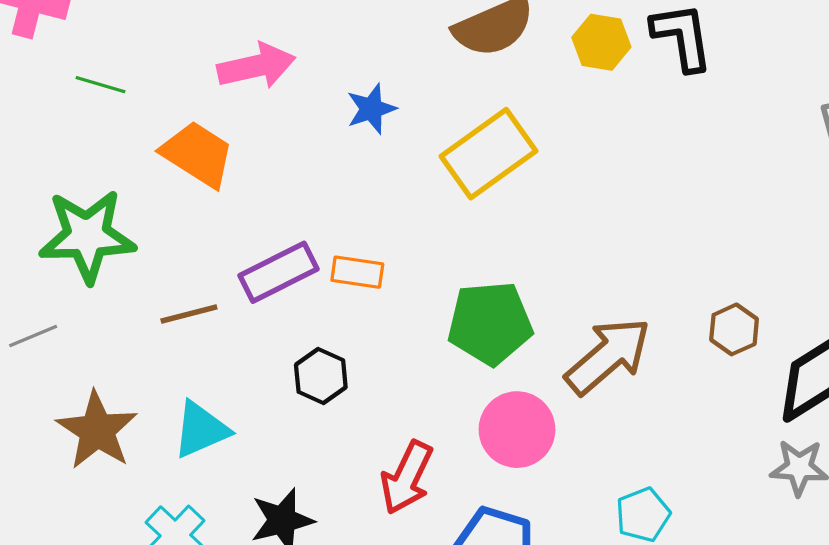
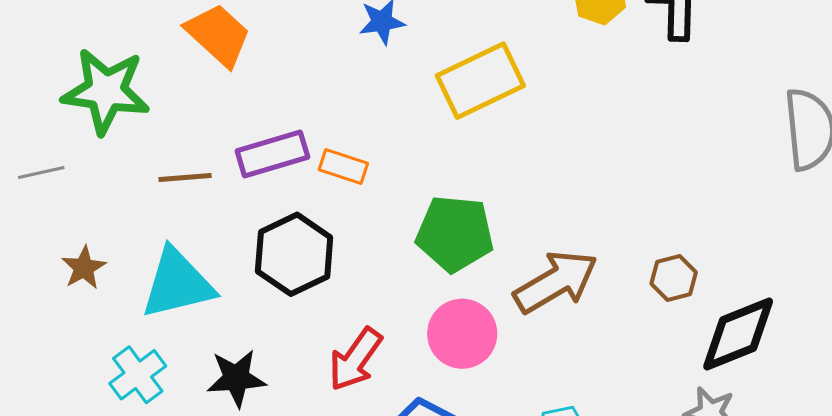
black hexagon: (321, 376) -> (294, 254), size x1.6
brown star: (97, 430) -> (84, 268), size x0.6
cyan triangle: (201, 430) -> (177, 284), size x1.4

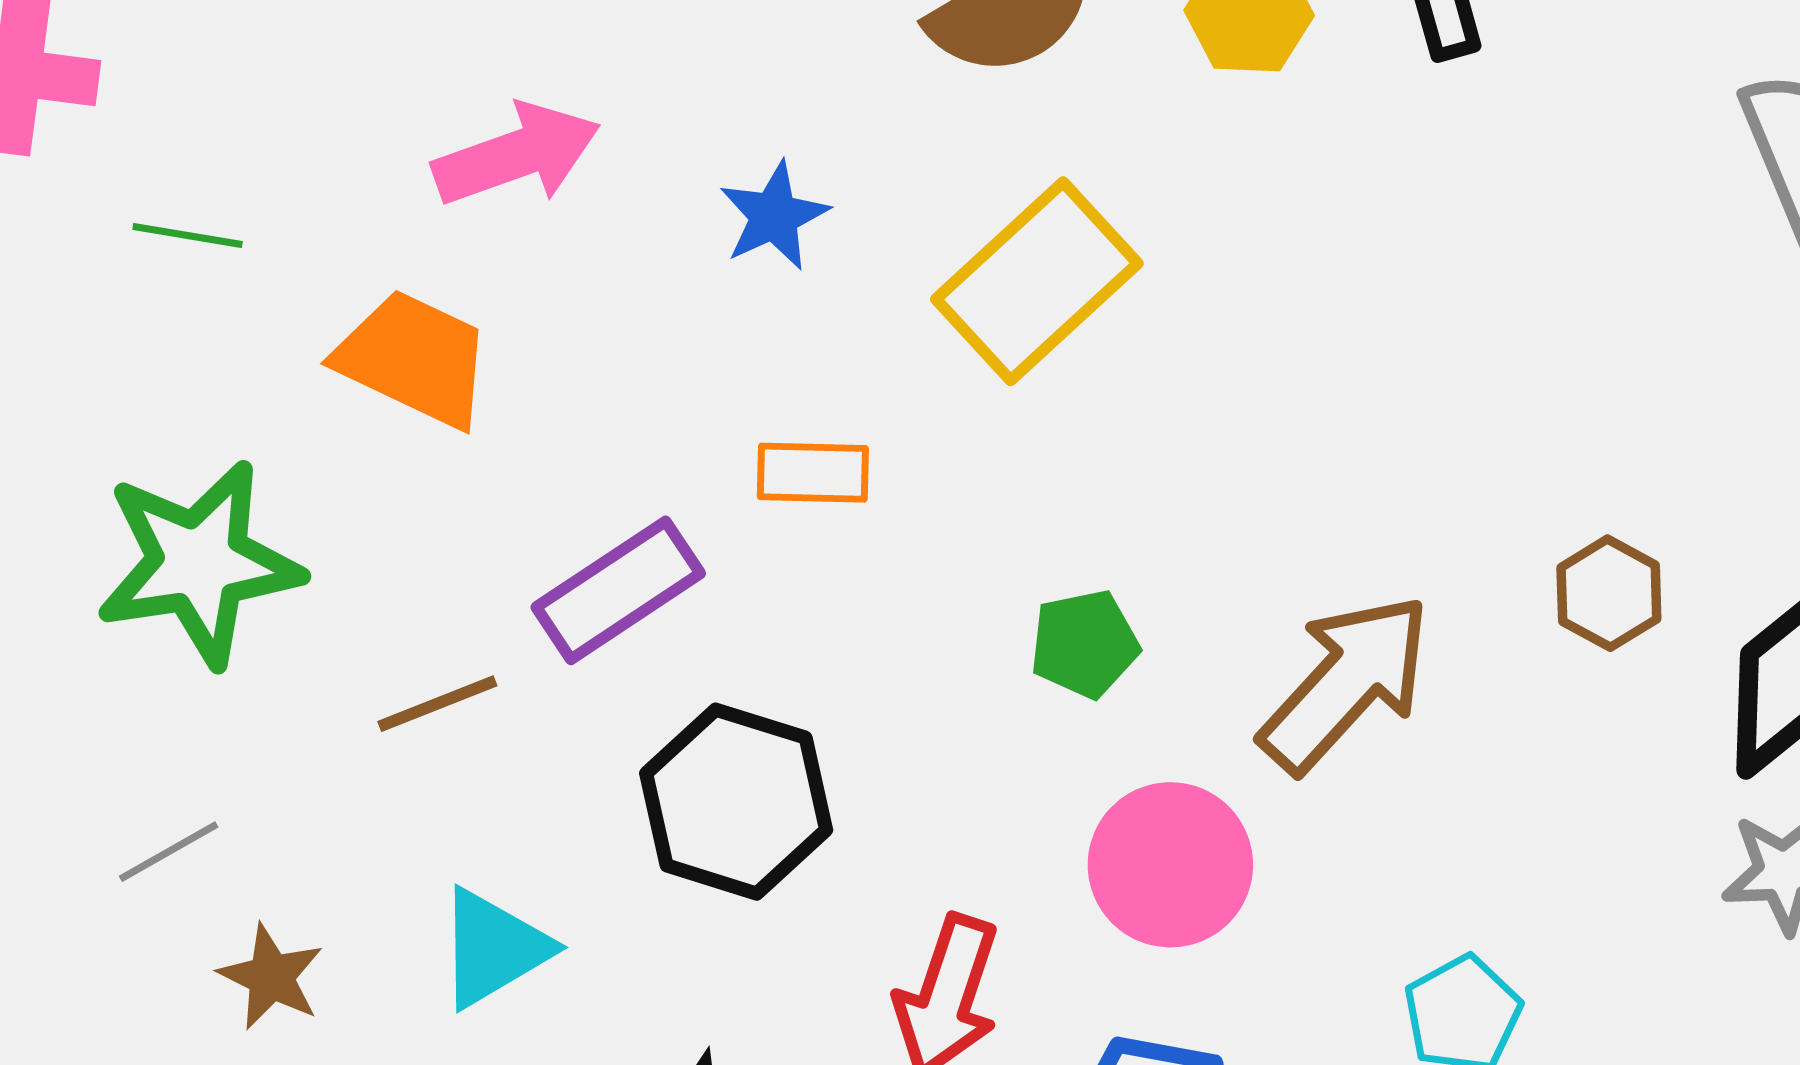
orange rectangle: (343, 167) -> (813, 473), moved
gray line: (41, 172) -> (169, 852), moved
green pentagon: (455, 234) -> (1085, 644), size x0.6
cyan triangle: (177, 284) -> (493, 948), size x0.7

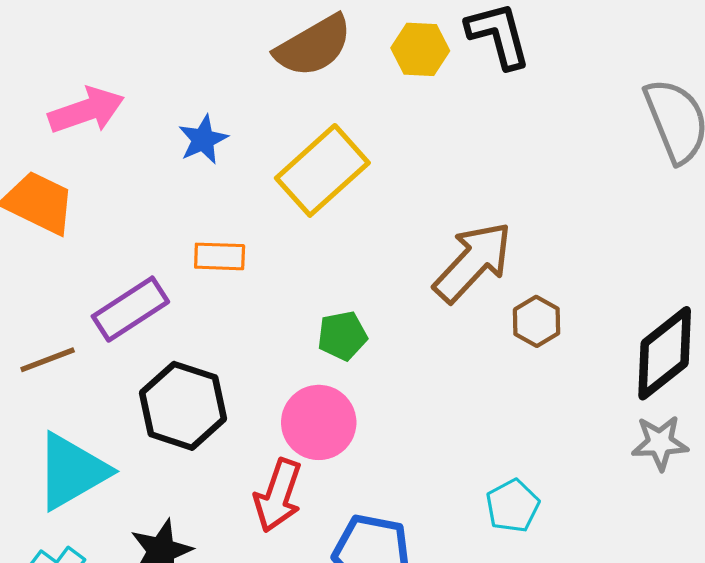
brown hexagon: (1609, 593) -> (537, 321), moved
brown arrow: (1346, 683) -> (473, 262), moved
pink circle: (1170, 865) -> (319, 422), moved
cyan triangle: (493, 948) -> (72, 471), size x1.4

